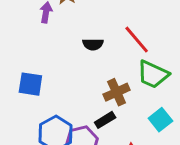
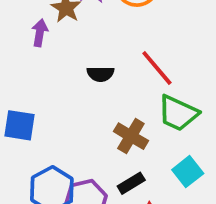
brown cross: (117, 92) -> (131, 136), turned -35
black rectangle: (105, 120) -> (131, 183), moved

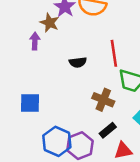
red line: (157, 68) -> (114, 53), turned 40

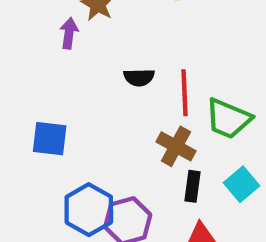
red line: (114, 53) -> (184, 93), moved
black rectangle: (108, 130) -> (192, 186), moved, turned -49

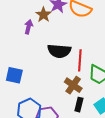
black semicircle: (139, 77) -> (59, 51), size x1.6

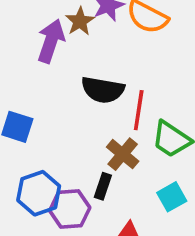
purple arrow: (29, 27) -> (51, 41), size x1.6
black rectangle: (79, 105) -> (103, 186), moved

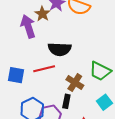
purple arrow: (51, 41) -> (28, 26), turned -30
red line: (139, 110) -> (44, 69), moved, turned 75

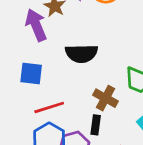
red line: (44, 69) -> (49, 107), moved
blue square: (16, 75) -> (31, 74), moved

